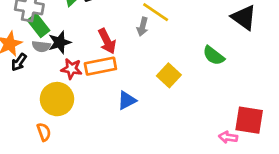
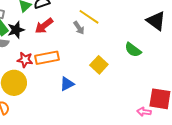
gray arrow: (143, 27) -> (79, 28), turned -48
red arrow: (107, 41) -> (44, 26), moved, turned 78
black star: (60, 42) -> (16, 30), moved

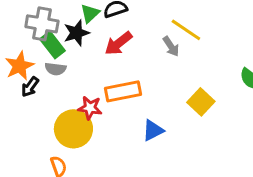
black star: (16, 30) -> (76, 33), moved
red star: (25, 60) -> (90, 108), moved

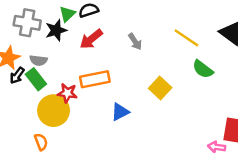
yellow line: (186, 30) -> (186, 38), moved
green rectangle: (52, 45) -> (36, 79), moved

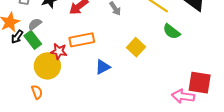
gray semicircle: (38, 60) -> (35, 24), turned 136
pink arrow: (217, 147) -> (183, 96), size x1.5

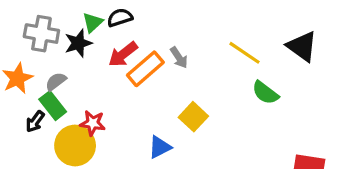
black arrow: (17, 37) -> (35, 122), moved
orange rectangle: (82, 40) -> (145, 69), moved, turned -30
yellow square: (136, 47) -> (193, 117), moved

